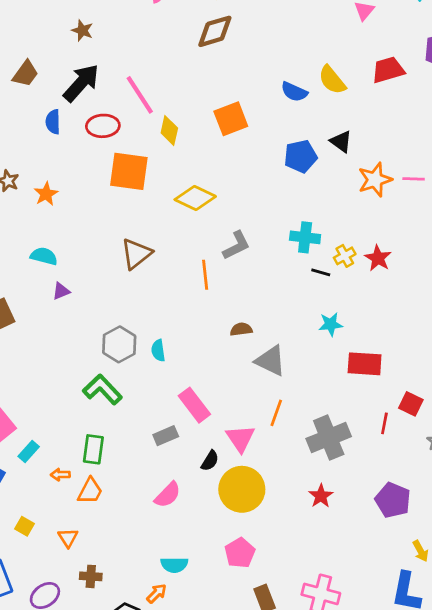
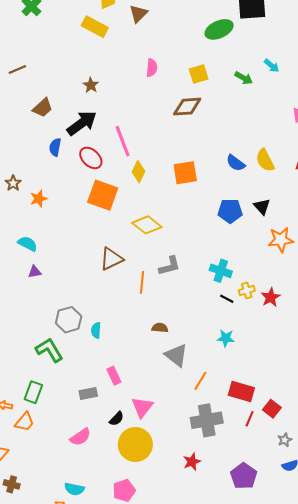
red ellipse: (103, 126) -> (91, 158), turned 35
brown triangle: (136, 254) -> (111, 259), moved
red rectangle: (365, 364) -> (241, 391), moved
pink rectangle: (194, 405) -> (114, 376), size x0.7
orange line: (276, 413) -> (200, 381), moved

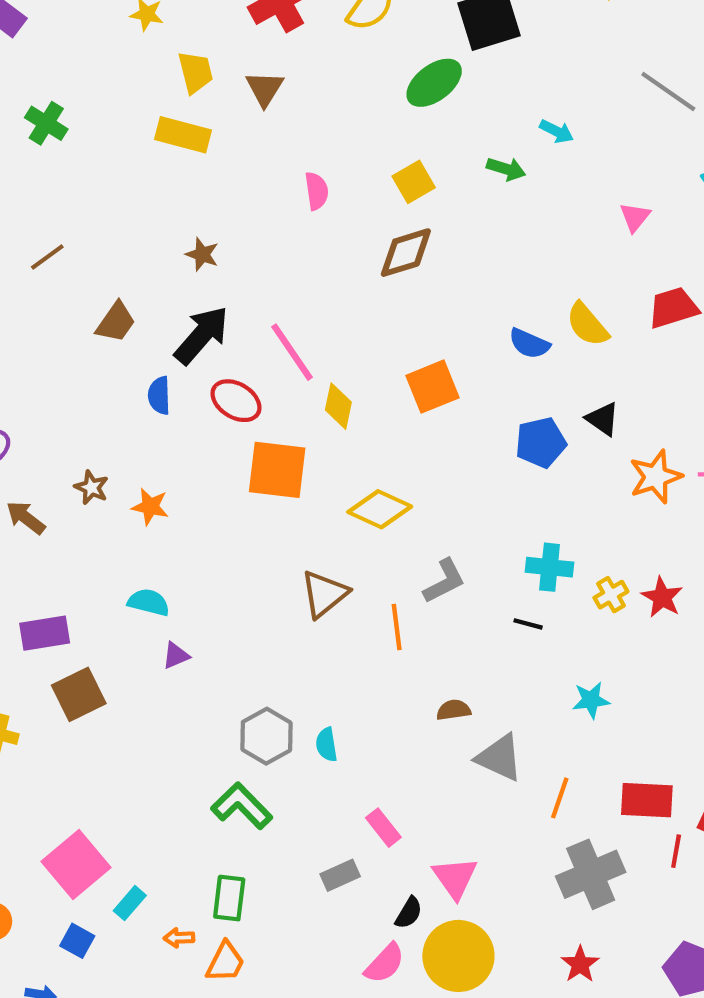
orange star: (39, 199) -> (150, 507), turned -30
black line: (227, 299) -> (528, 624), moved
pink semicircle: (80, 437) -> (385, 963), moved

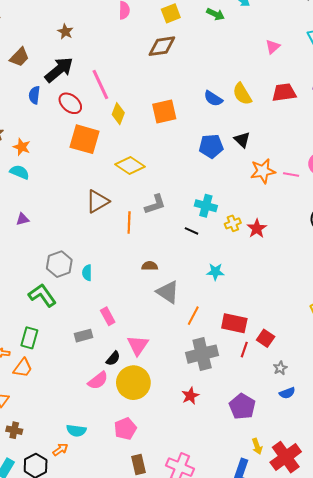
cyan semicircle: (149, 602) -> (20, 172), moved

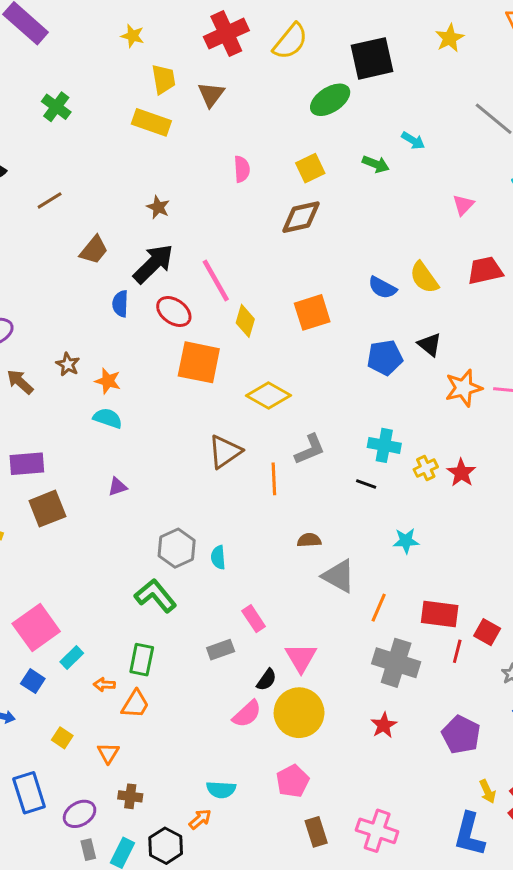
gray cross: (202, 354) -> (396, 663), turned 36

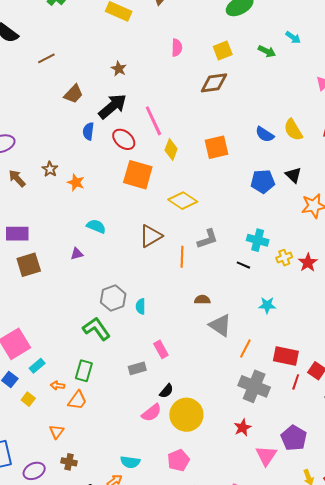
cyan semicircle: (108, 418) -> (96, 226), moved
pink triangle: (301, 658) -> (266, 456), moved
yellow square: (62, 738) -> (28, 399), moved

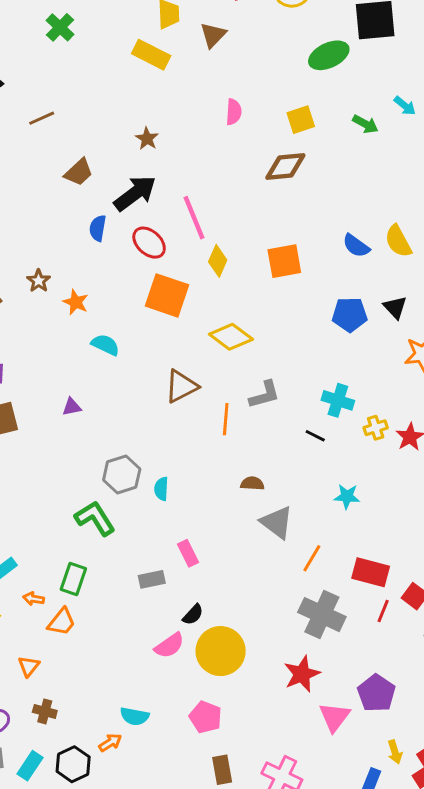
cyan semicircle: (96, 226) -> (105, 345), moved
red star: (243, 428) -> (302, 674), size x1.4
pink pentagon: (179, 460) -> (206, 717), turned -30

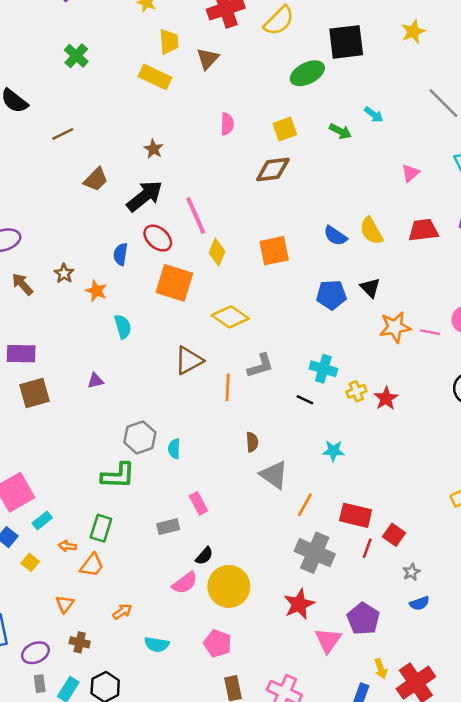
blue semicircle: (98, 228) -> (121, 254), moved
cyan semicircle: (105, 345) -> (123, 327), turned 50
brown semicircle: (252, 483) -> (252, 442), turned 84
green L-shape: (95, 518) -> (118, 476), turned 126
orange arrow: (110, 743) -> (122, 612), moved

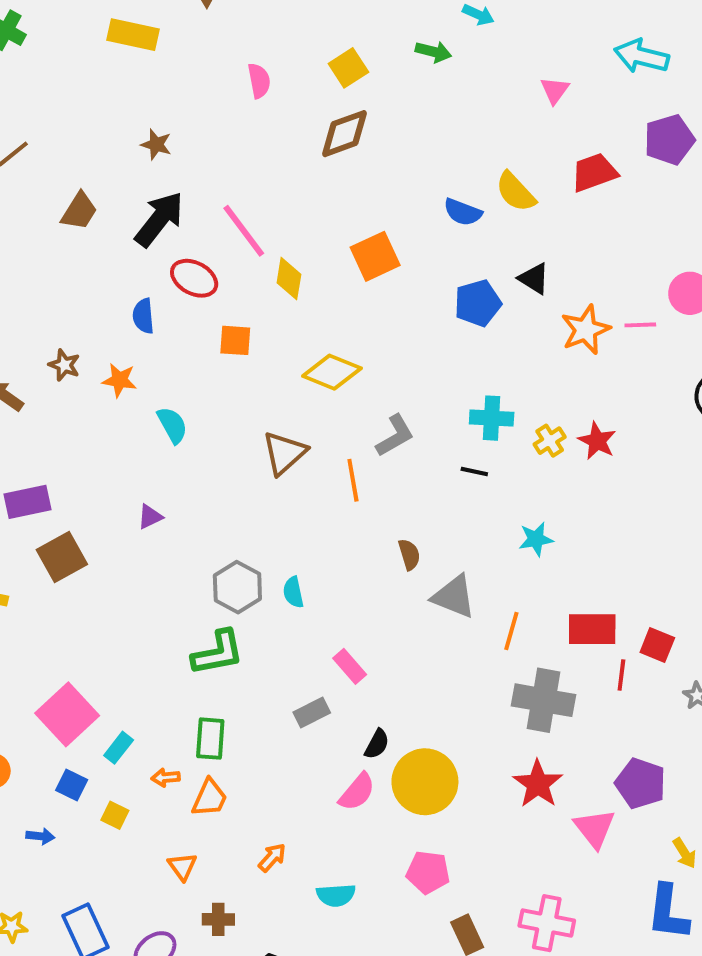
orange square: (174, 283) -> (235, 340), size x0.6

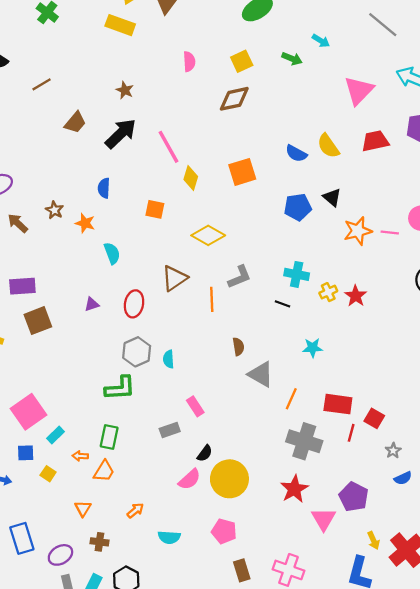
pink triangle: (555, 90) -> (359, 90), size x1.8
red ellipse: (194, 278) -> (134, 304), moved, turned 65
blue square: (72, 785) -> (26, 453), turned -36

